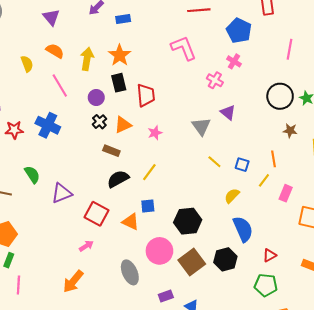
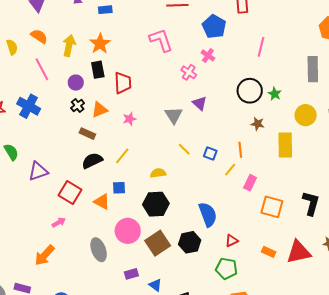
yellow semicircle: (232, 196) -> (158, 173), moved, turned 35

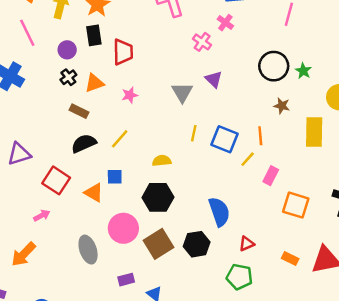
yellow line: (184, 149) -> (194, 133), turned 56
blue square: (210, 153) -> (224, 139), size x1.6

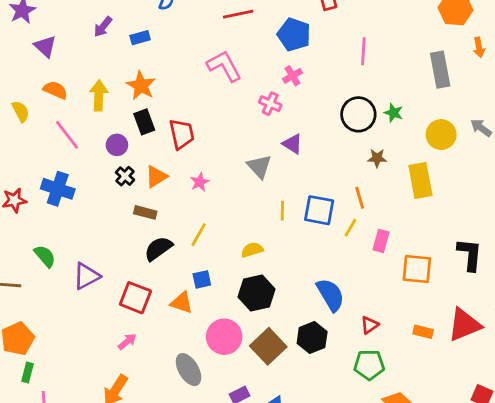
pink cross: (225, 23) -> (292, 76), turned 35

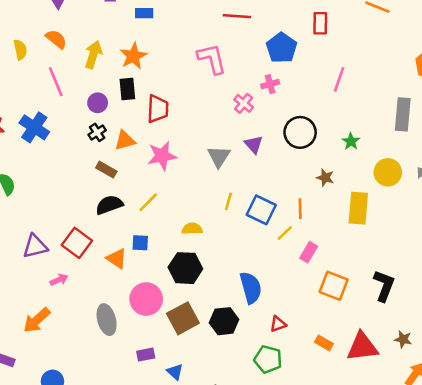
black circle: (358, 114) -> (300, 132), moved
pink star: (200, 182) -> (162, 156), size x1.6
purple triangle: (86, 276) -> (35, 246), moved

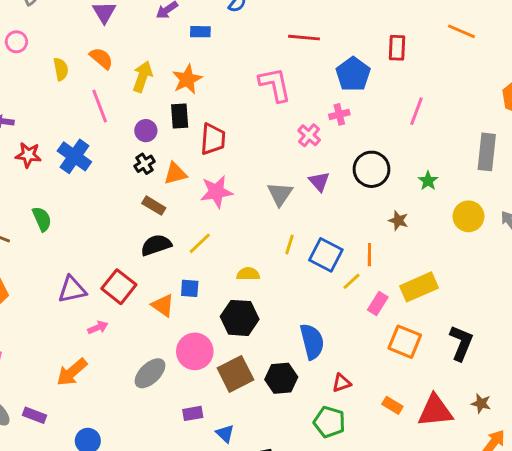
yellow rectangle: (358, 208) -> (419, 287), moved, turned 60
gray ellipse: (107, 320) -> (150, 373), turned 60

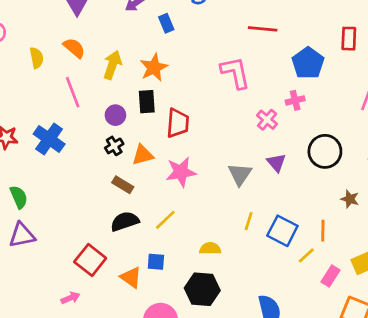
blue rectangle: (200, 32) -> (166, 23), turned 66
purple triangle: (72, 289) -> (22, 235), moved

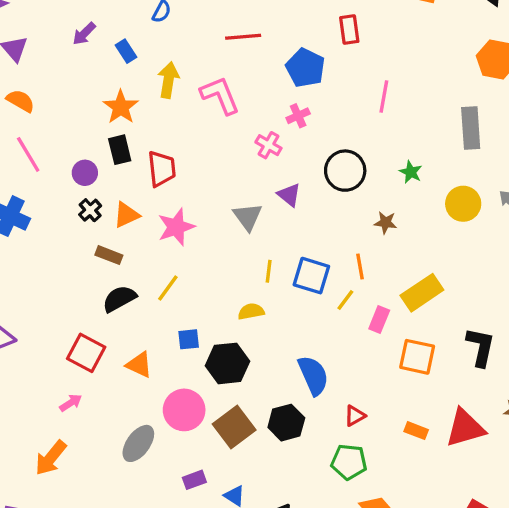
yellow arrow: (112, 65) -> (168, 80), moved
yellow semicircle: (210, 248) -> (251, 311), moved
blue square: (156, 262) -> (189, 339), moved

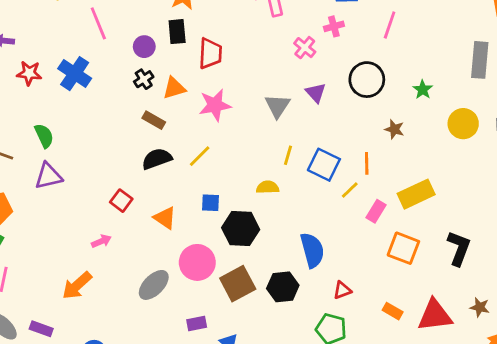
pink line: (384, 97) -> (390, 25), moved
red square: (86, 353) -> (121, 201), size x0.7

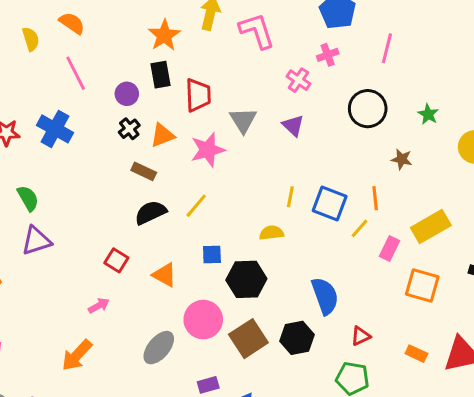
purple triangle: (316, 93) -> (293, 126), moved
gray triangle: (277, 106) -> (243, 120), moved

